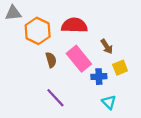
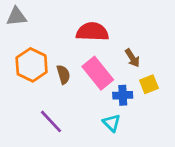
orange hexagon: (38, 31) -> (32, 65), moved
purple line: (55, 98) -> (51, 121), moved
cyan triangle: (109, 102) -> (112, 123), moved

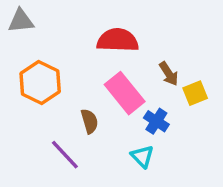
brown semicircle: (63, 75) -> (89, 121), moved
yellow square: (149, 84) -> (195, 93), moved
blue cross: (123, 95) -> (156, 121), turned 36

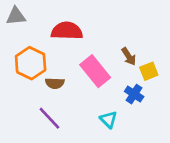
red semicircle: (118, 40) -> (67, 31), moved
brown semicircle: (89, 121) -> (55, 83), moved, turned 108
blue cross: (156, 121) -> (134, 94), moved

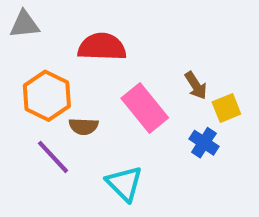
purple line: (49, 118) -> (53, 157), moved
cyan triangle: (109, 120) -> (124, 183), moved, size x1.4

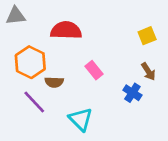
brown arrow: (196, 86) -> (148, 71), moved
pink rectangle: (145, 108) -> (94, 70), size x0.6
yellow square: (226, 108) -> (147, 36), moved

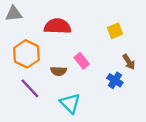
yellow square: (147, 36) -> (115, 31), moved
brown semicircle: (54, 82) -> (59, 71), moved

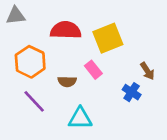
yellow square: (115, 31) -> (108, 38), moved, size x1.6
cyan triangle: (70, 103) -> (80, 118), turned -45

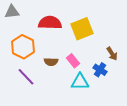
pink rectangle: (93, 70) -> (73, 61), moved
cyan triangle: (80, 118) -> (80, 82), moved

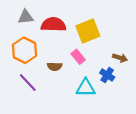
gray triangle: (12, 12) -> (26, 17), moved
brown arrow: (112, 54) -> (120, 58), turned -40
pink rectangle: (73, 61) -> (78, 57), moved

